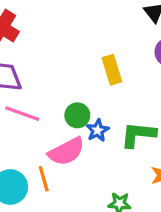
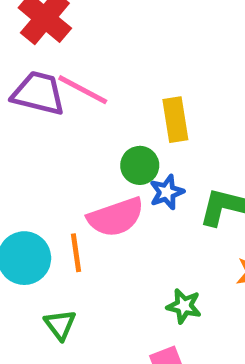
yellow rectangle: (112, 70) -> (175, 120), moved
pink line: (22, 114) -> (83, 90), moved

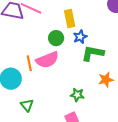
blue star: (167, 192) -> (80, 37), moved
orange line: (76, 253) -> (29, 63), moved

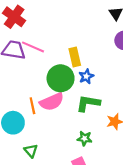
green circle: (56, 38) -> (61, 78), size x1.6
green L-shape: (93, 53) -> (88, 103), moved

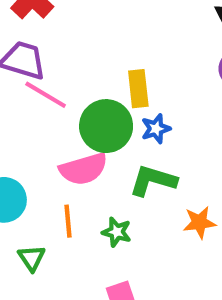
pink line: (33, 47) -> (46, 95), moved
orange line: (32, 106) -> (68, 221), moved
green star: (85, 138) -> (117, 232), moved

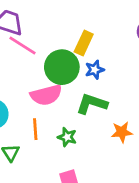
yellow rectangle: (138, 89) -> (84, 43), turned 30

